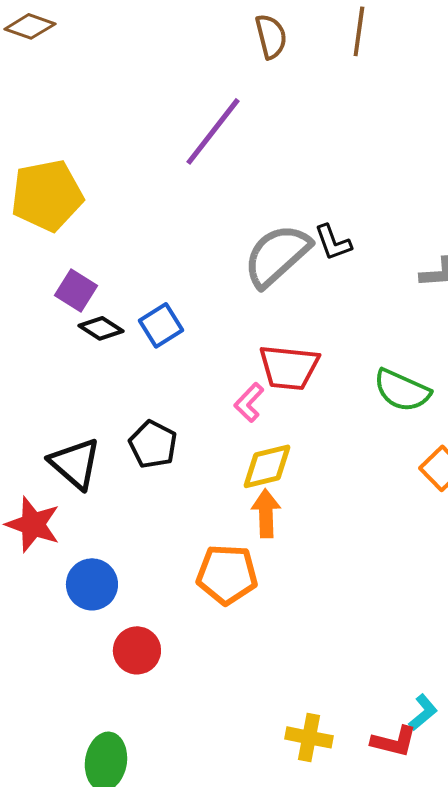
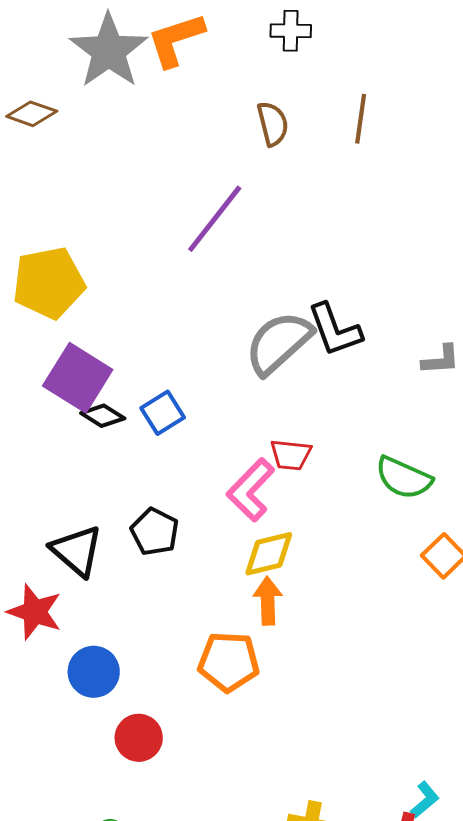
black L-shape: (333, 242) -> (335, 330), size x1.5
purple square: (76, 290) -> (78, 378), size x1.6
red trapezoid: (289, 367) -> (291, 455), size x0.7
pink L-shape: (249, 402) -> (251, 490), size x1.6

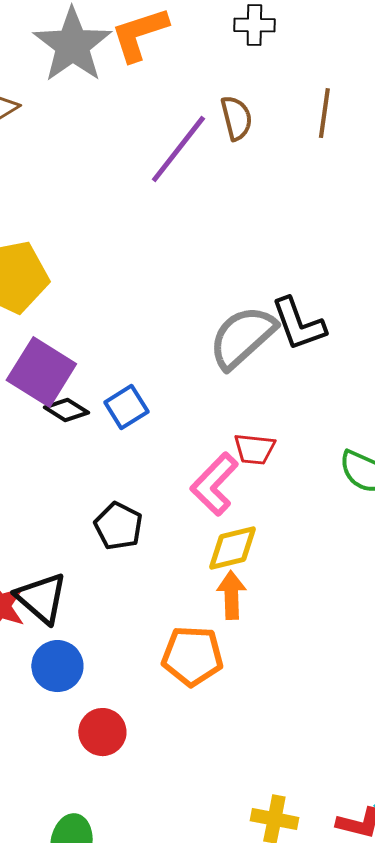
purple line: (215, 219) -> (178, 149), moved
black triangle: (77, 551) -> (41, 598), moved

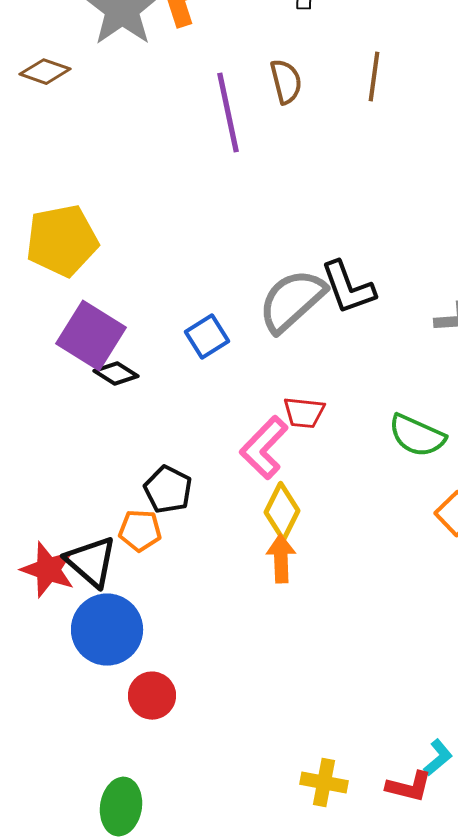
purple line: (178, 149) -> (228, 113), turned -50
blue square: (126, 407) -> (207, 337), moved
yellow diamond: (232, 548) -> (282, 512), turned -50
orange pentagon: (192, 656) -> (140, 531), moved, size x0.7
blue circle: (57, 666) -> (107, 630), size x1.4

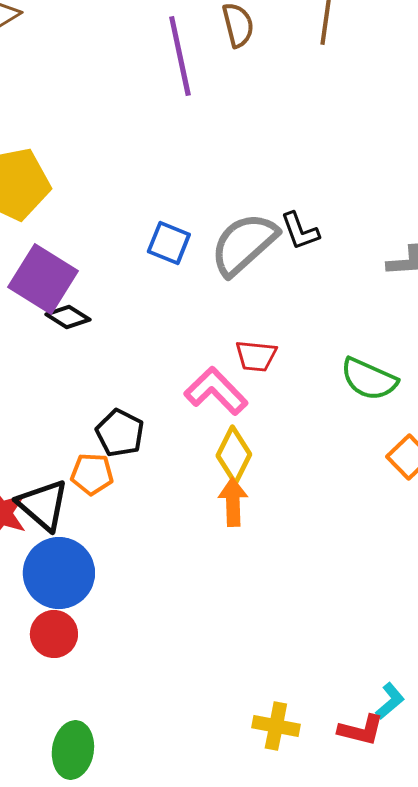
black L-shape: (348, 288) -> (300, 231), size x0.7
blue square: (207, 337) -> (169, 243), moved, turned -36
pink L-shape: (264, 448) -> (216, 391), turned 92
red circle: (152, 696) -> (54, 634), moved

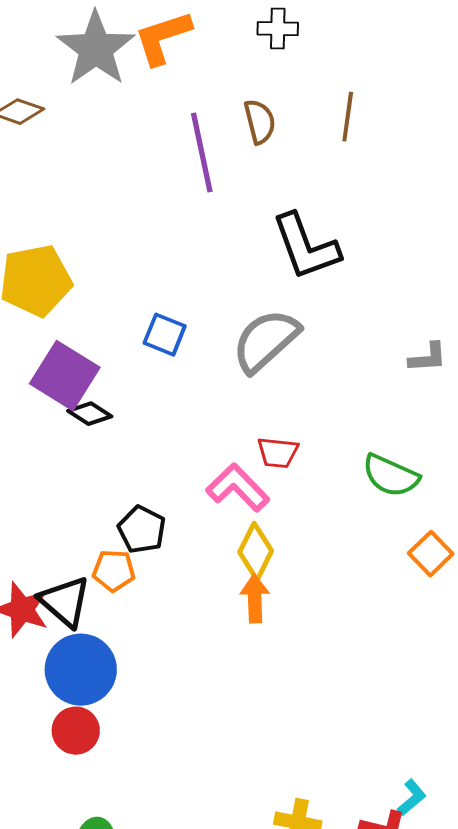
black L-shape: (300, 231) -> (306, 247), moved, size x1.8
blue square: (169, 243) -> (165, 335), moved

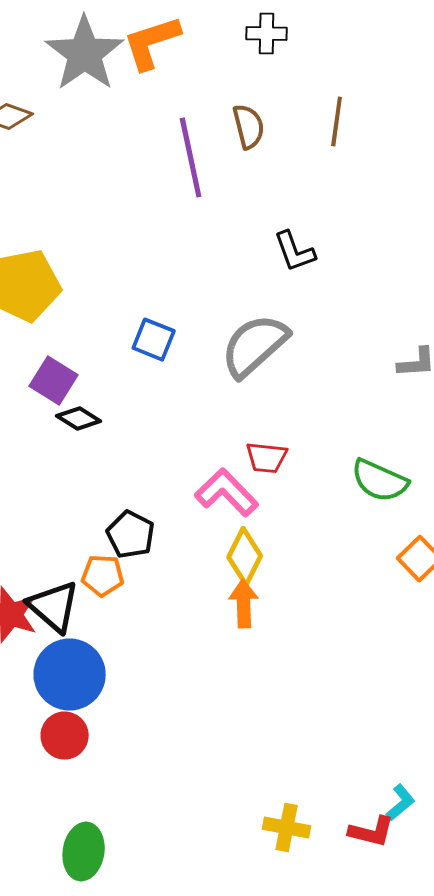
black L-shape: (306, 247) -> (295, 252), size x0.6
purple square: (65, 376) -> (54, 381), size x0.7

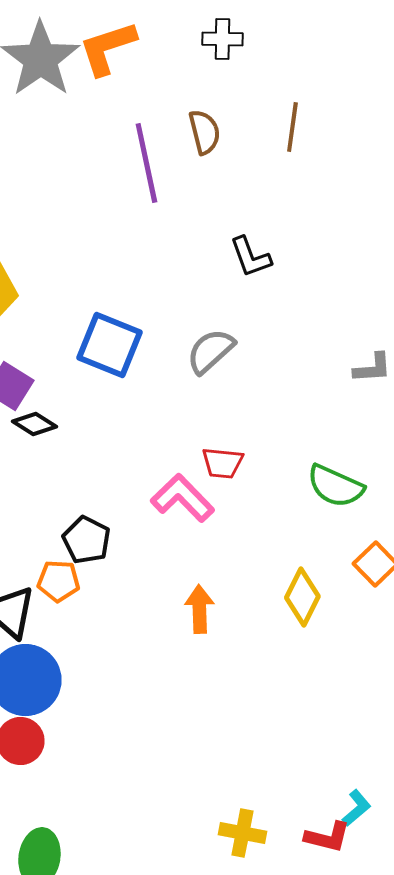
blue square: (154, 340) -> (109, 345), size x1.5
gray semicircle: (255, 346) -> (210, 351), size x0.7
yellow diamond: (245, 557) -> (302, 597), moved

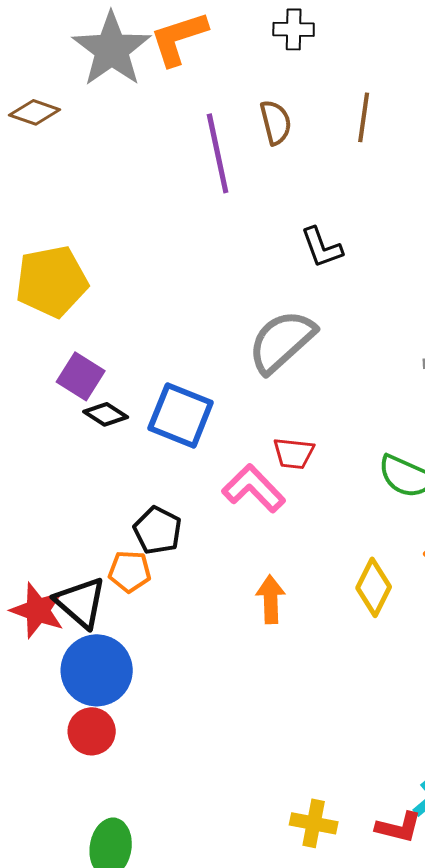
blue square: (109, 345) -> (181, 415), moved
gray semicircle: (210, 351) -> (282, 341), size x1.4

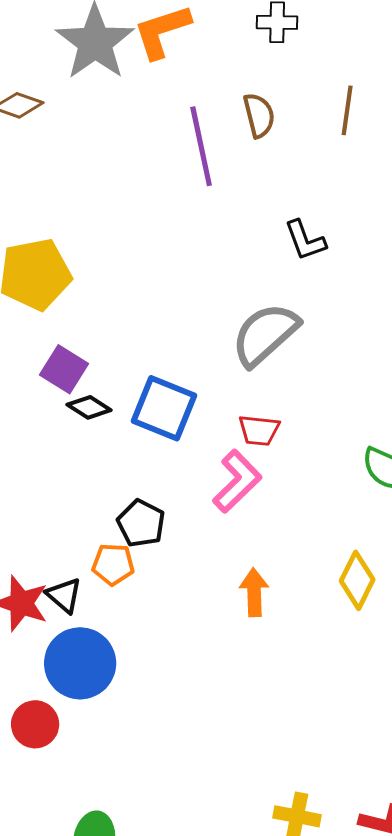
red trapezoid: (294, 453) -> (259, 430), moved
pink L-shape: (254, 488) -> (237, 481), turned 90
black triangle: (81, 602) -> (64, 595), size x0.7
red circle: (92, 731) -> (35, 724), moved

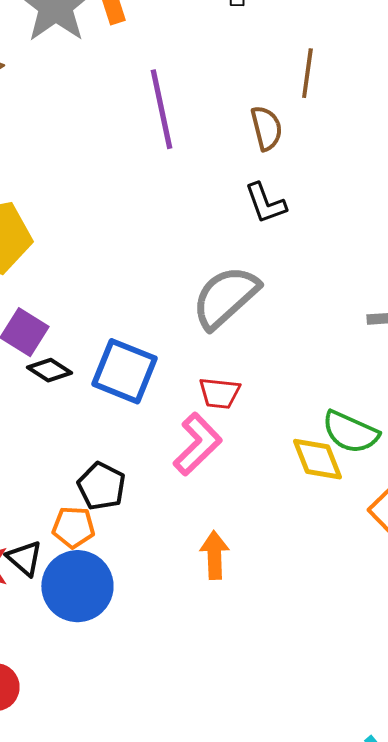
brown semicircle: (259, 115) -> (266, 128), moved
yellow diamond: (357, 580) -> (317, 459), moved, turned -48
blue circle: (80, 663) -> (77, 586), moved

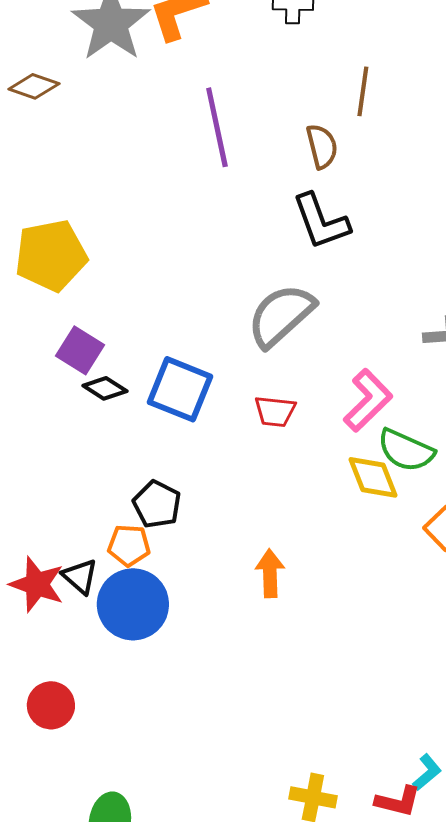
black L-shape: (265, 203) -> (321, 221), size x1.4
pink L-shape: (197, 444) -> (368, 400), moved

